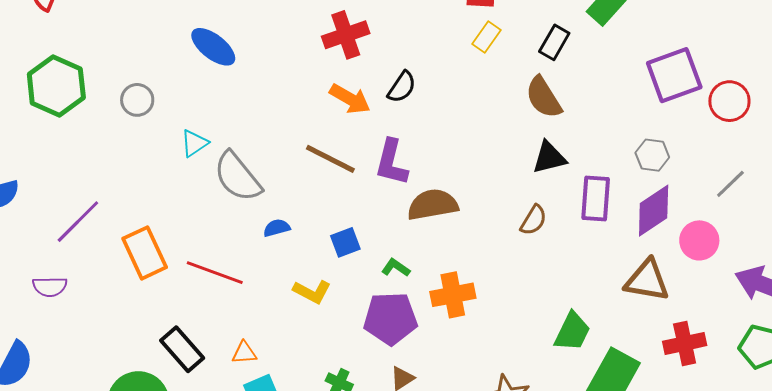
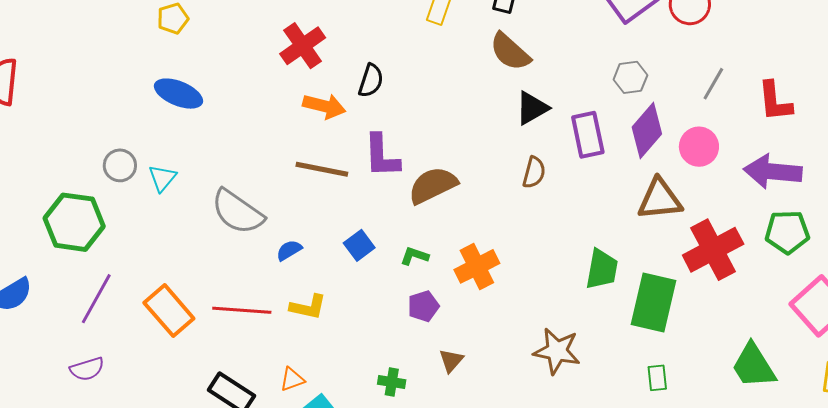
green hexagon: (56, 86) -> (74, 222), moved
cyan triangle: (194, 143) -> (162, 178), moved
yellow L-shape: (312, 292) -> (308, 307), moved
purple pentagon: (390, 318) -> (423, 306), size x0.6
red cross: (685, 343) -> (713, 250), size x1.4

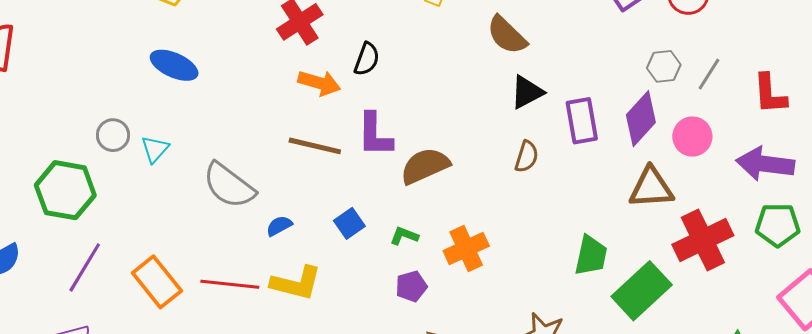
gray hexagon: (630, 77) -> (664, 66), moved
green rectangle: (654, 303) -> (642, 291), turned 32
yellow L-shape: (308, 307) -> (296, 283), size x1.4

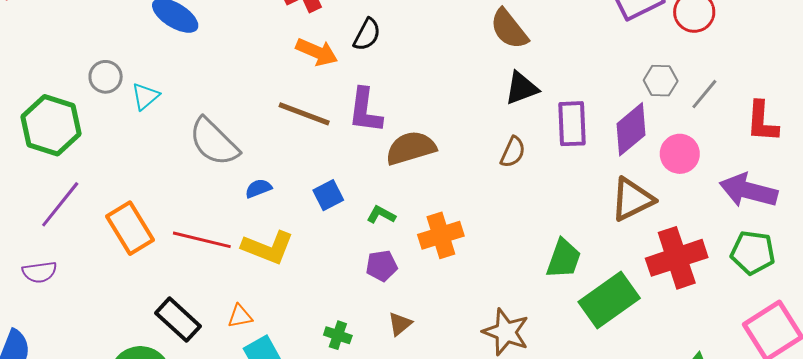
brown triangle: (651, 188) -> (632, 199), turned -30

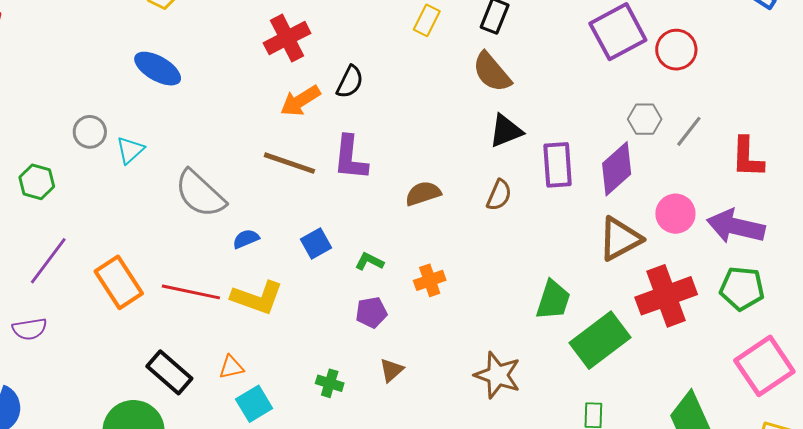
orange arrow: (317, 52) -> (300, 101), turned 126
green hexagon: (51, 125) -> (37, 182), size x0.6
brown semicircle: (411, 148) -> (423, 193), moved, size x0.7
pink circle: (680, 154) -> (675, 214), moved
orange cross: (441, 235) -> (430, 280), size x0.7

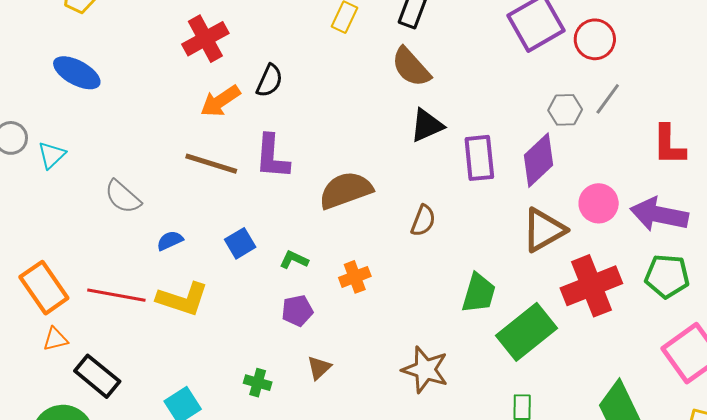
gray line: (689, 131) -> (608, 99), moved
brown semicircle: (423, 193) -> (346, 190), size x1.5
gray semicircle: (200, 194) -> (123, 197), size x0.7
brown semicircle: (499, 195) -> (423, 221), moved
orange triangle: (231, 367) -> (55, 339), moved

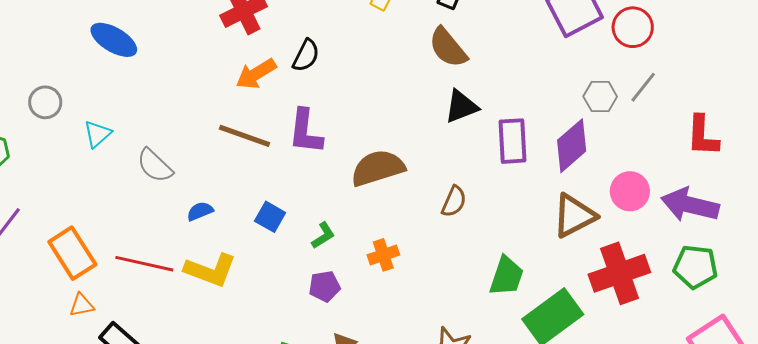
cyan triangle: (52, 155) -> (97, 134), moved
blue square: (240, 243) -> (270, 217), turned -32
green L-shape: (294, 260) -> (323, 235), turned 120

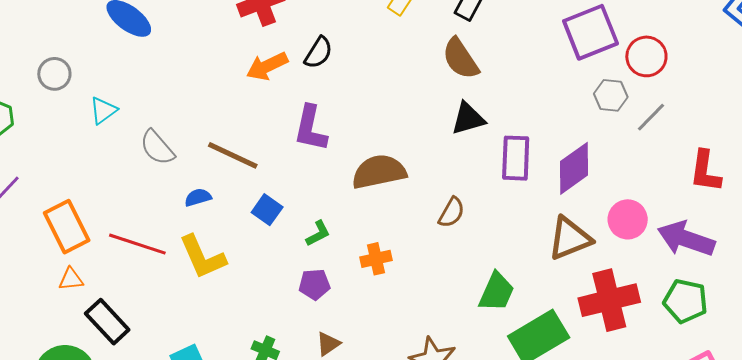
gray hexagon: (600, 96) -> (611, 95), moved
brown line: (244, 136) -> (233, 155), moved
yellow L-shape: (210, 270) -> (202, 257), turned 40

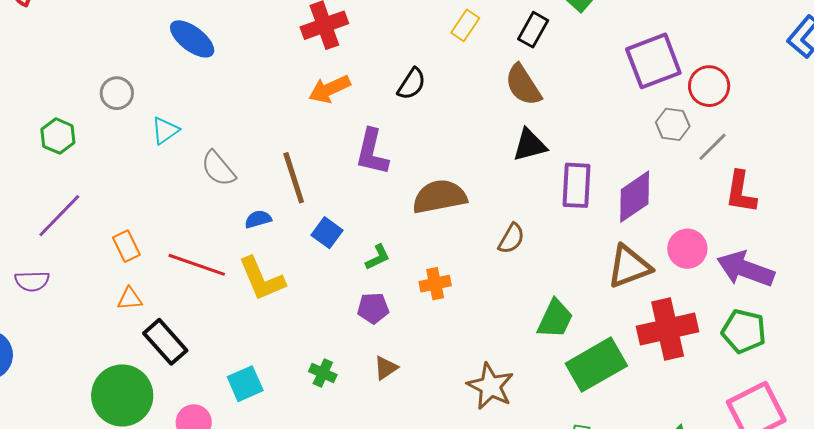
black semicircle: (318, 53) -> (412, 84), moved
brown line: (233, 155) -> (294, 178), turned 46
red L-shape: (705, 171) -> (741, 192), moved
orange rectangle: (67, 227) -> (126, 246), size x0.6

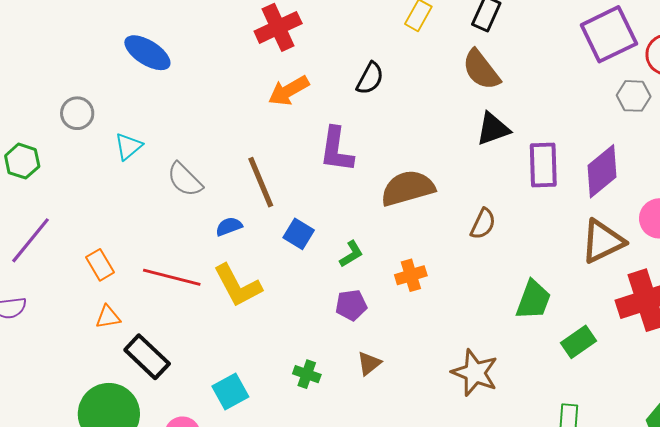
green rectangle: (596, 365) -> (578, 342), size x0.6

